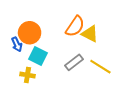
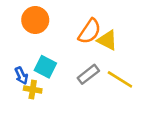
orange circle: (30, 33) -> (35, 20), moved
blue arrow: (17, 44) -> (21, 76), moved

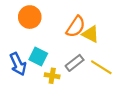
blue arrow: (21, 76) -> (18, 64), size x1.5
yellow cross: (33, 90) -> (52, 76), moved

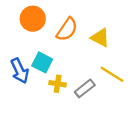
orange semicircle: (76, 27) -> (67, 29), moved
gray rectangle: (75, 63) -> (85, 88), moved

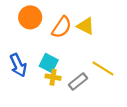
yellow triangle: (100, 38) -> (86, 26), moved
cyan square: (42, 62) -> (49, 63), moved

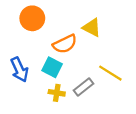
orange semicircle: (62, 27) -> (65, 44), moved, turned 30
yellow cross: (53, 77) -> (57, 93), moved

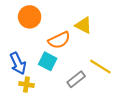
yellow cross: (57, 93) -> (26, 85), moved

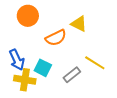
cyan square: (48, 61) -> (43, 68), moved
yellow cross: (26, 85) -> (25, 80), size x1.5

